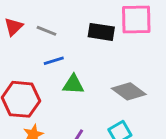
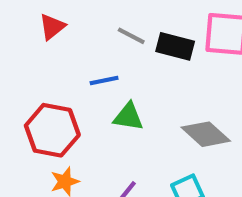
gray line: (47, 31) -> (131, 36), moved

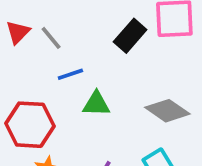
gray line: (131, 36) -> (51, 38), moved, turned 30
black rectangle: (175, 46) -> (130, 36), turned -56

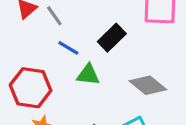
black rectangle: (130, 36) -> (112, 38), moved
blue line: (70, 74) -> (68, 48), turned 45

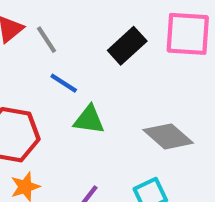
black rectangle: (112, 38) -> (127, 46), moved

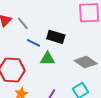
black rectangle: (127, 46) -> (56, 37), moved, turned 66

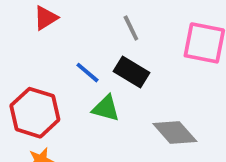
gray line: (23, 23) -> (131, 28), moved

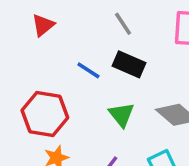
green triangle: (106, 108) -> (121, 115), moved, turned 44

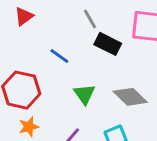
black rectangle: (129, 64) -> (108, 44), moved

